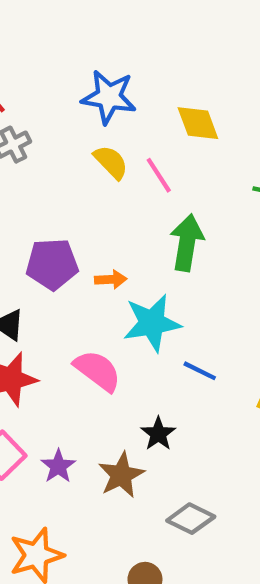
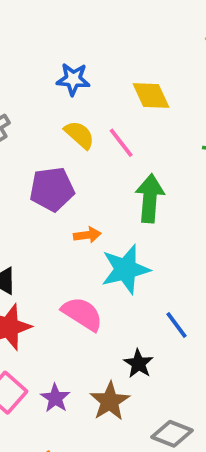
blue star: (109, 97) -> (73, 79), size x0.7
purple pentagon: (52, 264) -> (52, 189), moved
blue line: (200, 371) -> (177, 325), moved, turned 32

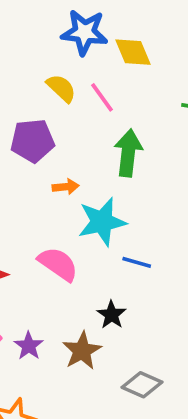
blue star: (73, 79) -> (85, 32), moved, size x1.4
blue line: (177, 325) -> (137, 262), moved, turned -40

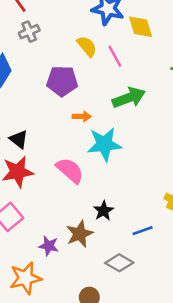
green arrow: (128, 153) -> (129, 98), turned 56
blue line: (137, 262) -> (143, 231), moved, turned -42
purple star: (29, 346) -> (49, 246), moved, turned -30

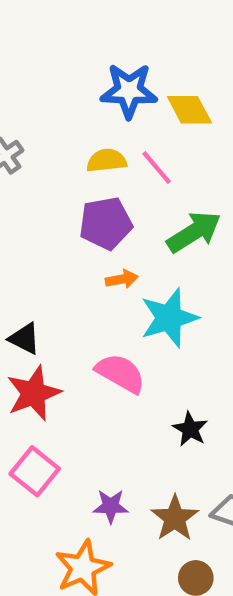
yellow semicircle: (87, 46) -> (107, 161), turned -45
purple pentagon: (62, 81) -> (106, 223), moved
brown star: (80, 234) -> (175, 518), moved

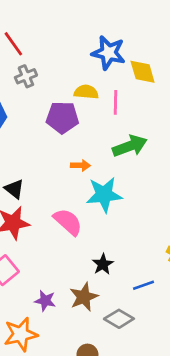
pink line: (157, 168) -> (115, 102), turned 30
purple pentagon: (106, 223) -> (62, 117), moved
brown star: (175, 518) -> (84, 297), moved

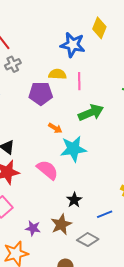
yellow diamond: (143, 72) -> (99, 28), moved, turned 40
orange arrow: (80, 165) -> (55, 128), turned 32

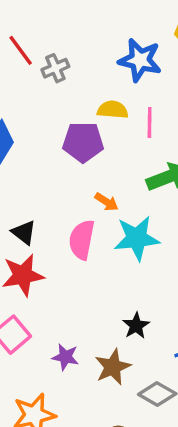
gray cross: (13, 64) -> (55, 68), moved
pink semicircle: (47, 170) -> (82, 240), moved, turned -120
purple star: (33, 228) -> (65, 357), moved

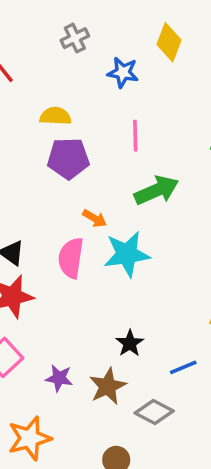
blue star: (140, 60) -> (123, 72), size x0.7
gray cross: (55, 68) -> (75, 38), moved
yellow semicircle: (113, 110) -> (55, 116), moved

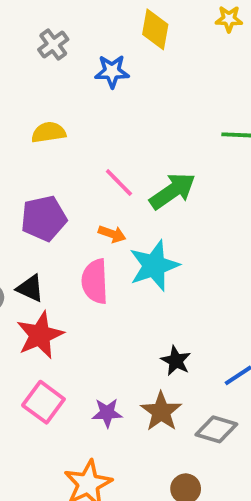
pink line: (135, 136) -> (119, 183), moved, turned -32
purple pentagon: (68, 158) -> (44, 218), moved

